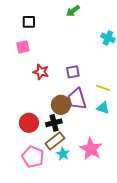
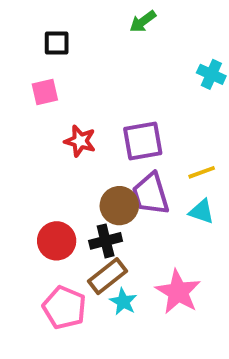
purple square: (73, 72) -> (143, 141), size x1.5
yellow line: (103, 88) -> (202, 172), turned -40

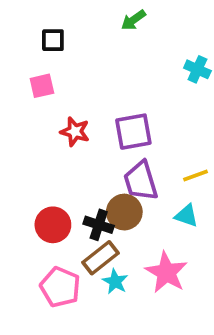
yellow line: (202, 172) -> (196, 175), moved
brown circle: (119, 206) -> (124, 212), moved
cyan triangle: (202, 212) -> (186, 216), moved
black cross: (106, 241) -> (99, 225), turned 32

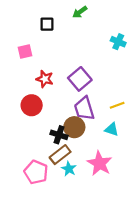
black square: (53, 40) -> (47, 24), moved
purple square: (133, 132) -> (80, 79), turned -30
red circle: (53, 225) -> (32, 105), moved

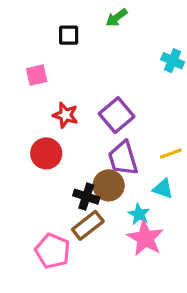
cyan star: (69, 169) -> (139, 214), moved

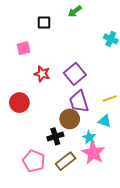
red circle: (46, 153) -> (19, 103), moved
black cross: (86, 197) -> (55, 136), moved, turned -35
brown rectangle: (88, 225) -> (66, 161), moved

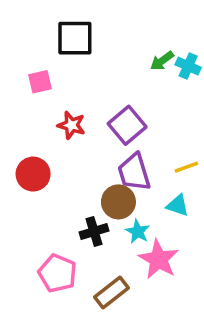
green arrow: (75, 11) -> (162, 61), moved
black square: (44, 23) -> (75, 38), size x1.6
cyan star: (89, 137) -> (138, 232), moved
brown rectangle: (66, 161) -> (111, 292), moved

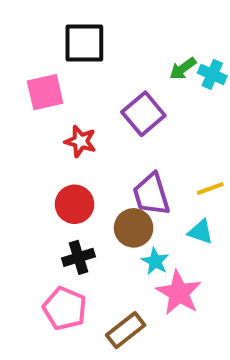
pink square: (40, 82) -> (45, 92), size x1.4
purple square: (127, 125) -> (143, 114), moved
red circle: (33, 174) -> (75, 204), moved
black cross: (94, 232) -> (78, 257), moved

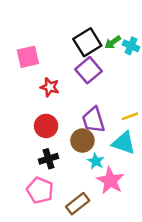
black square: (84, 43) -> (87, 42), moved, turned -32
cyan triangle: (200, 232) -> (124, 143), size x1.5

